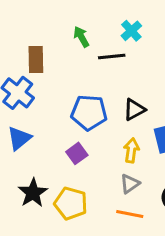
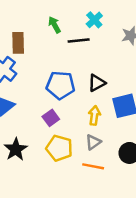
yellow pentagon: (71, 203) -> (59, 148), moved

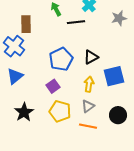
blue pentagon: (60, 85) -> (61, 59), turned -30

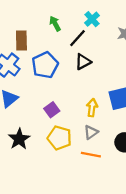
black line: (76, 22) -> (77, 38), turned -42
black triangle: (91, 57) -> (83, 62), moved
blue pentagon: (61, 59) -> (45, 65), moved

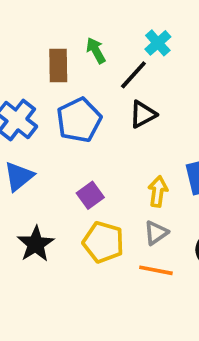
brown rectangle: (21, 40) -> (58, 65), moved

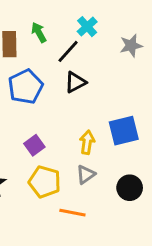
orange line: (156, 270) -> (72, 213), moved

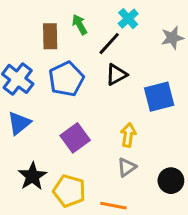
blue square: (124, 131) -> (159, 97), moved
purple square: (34, 145) -> (75, 138), size x1.4
yellow pentagon: (45, 182) -> (69, 191), moved

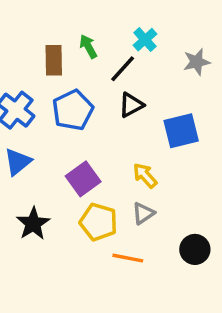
yellow arrow: (128, 135) -> (145, 175), turned -50
black circle: (171, 181) -> (195, 249), moved
yellow pentagon: (69, 191) -> (99, 222), moved

